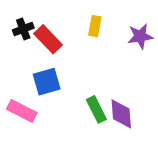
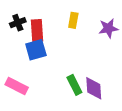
red rectangle: (48, 39) -> (37, 31), turned 40
blue square: (47, 82) -> (36, 50), moved

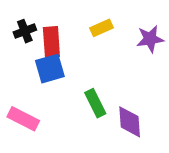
yellow rectangle: (73, 20) -> (102, 28), turned 56
green rectangle: (74, 85) -> (95, 103), moved

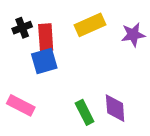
yellow rectangle: (102, 28) -> (90, 25), size x1.5
green rectangle: (95, 103) -> (85, 112), moved

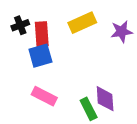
pink rectangle: (21, 105) -> (44, 96), moved
green rectangle: (85, 112) -> (89, 109), moved

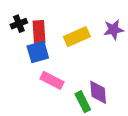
yellow rectangle: (82, 23) -> (77, 37), moved
pink rectangle: (44, 96) -> (52, 80), moved

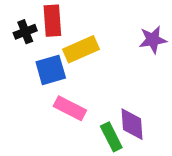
red rectangle: (39, 32) -> (52, 21), moved
yellow rectangle: (77, 37) -> (81, 49), moved

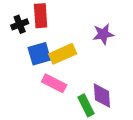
purple star: (153, 40) -> (103, 34), moved
yellow rectangle: (81, 49) -> (63, 54), moved

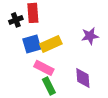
purple star: (103, 34) -> (90, 36), moved
green rectangle: (86, 105) -> (49, 86), moved

